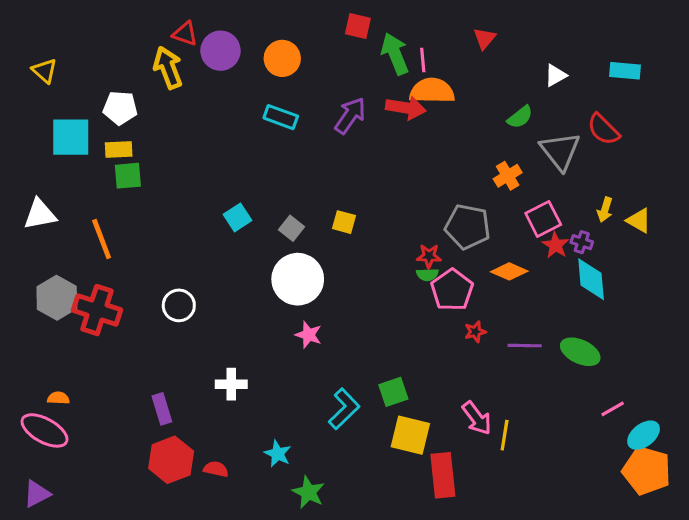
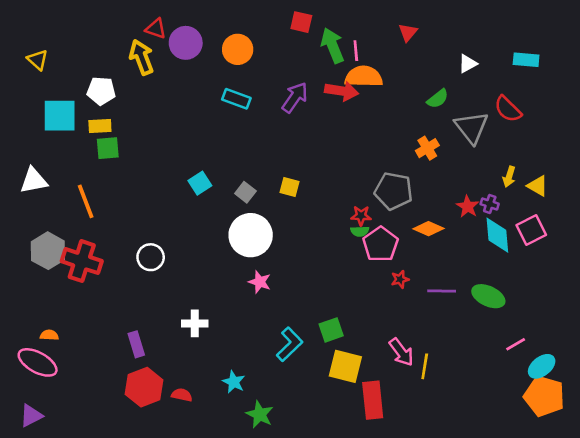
pink square: (543, 219) -> (531, 230), moved

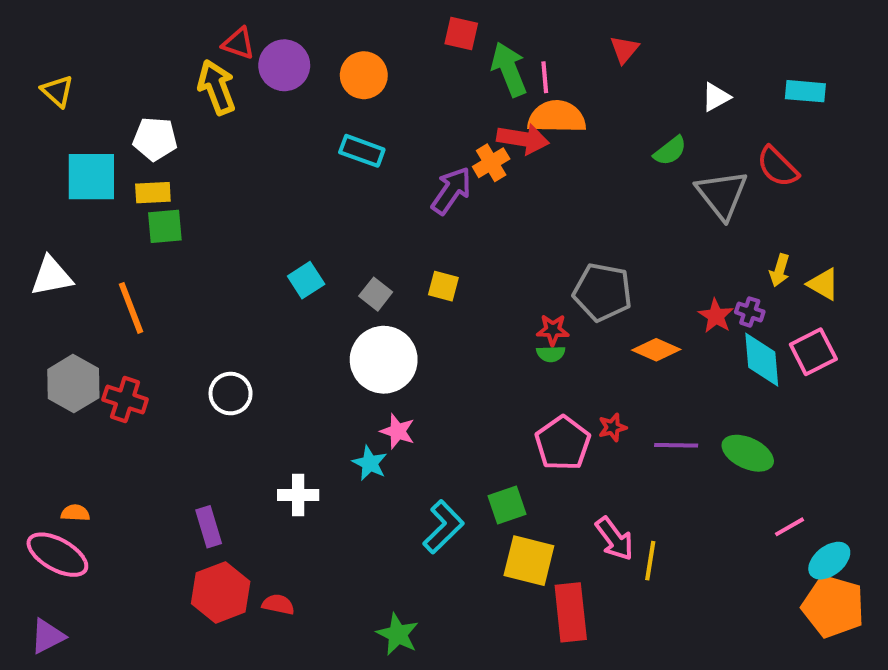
purple arrow: (295, 97) -> (451, 191), moved
orange cross: (427, 148) -> (491, 163), moved
pink pentagon: (381, 244) -> (563, 443), moved
red cross: (82, 261) -> (125, 399), size x0.7
cyan star: (234, 382) -> (370, 463), moved

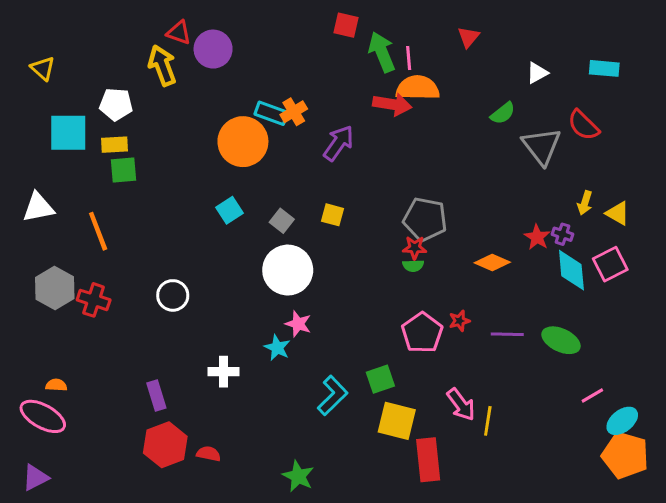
orange circle: (364, 75) -> (243, 142), moved, size x1.4
orange cross: (491, 163) -> (294, 112), moved
gray pentagon: (603, 292) -> (425, 219), moved

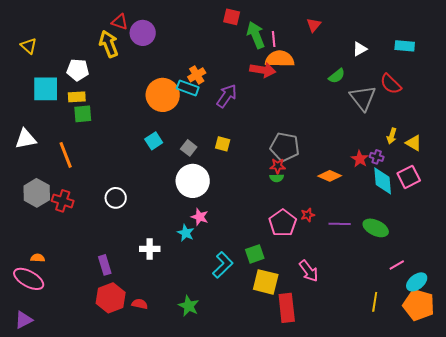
cyan rectangle: (271, 113) -> (188, 88), moved
yellow line: (488, 421) -> (375, 302), moved
green star: (298, 476) -> (189, 306), moved

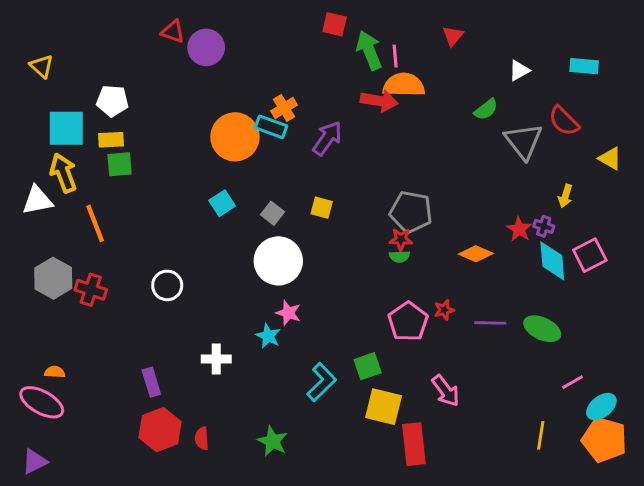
yellow arrow: (109, 44) -> (63, 173), moved
yellow triangle: (414, 143) -> (610, 158), moved
red semicircle: (140, 304) -> (202, 438), turned -105

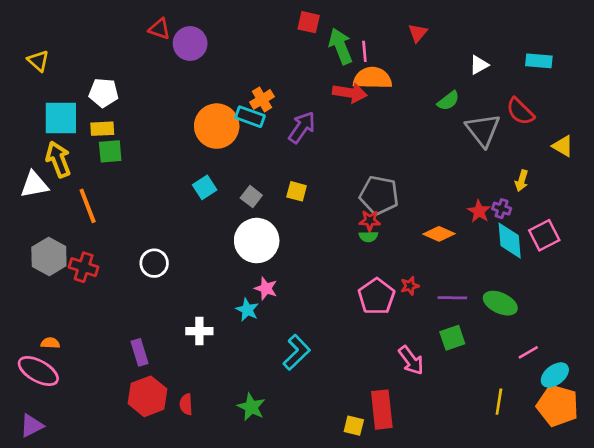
green square: (368, 366) -> (452, 338), moved
yellow square: (384, 407) -> (354, 426), moved, size x0.6

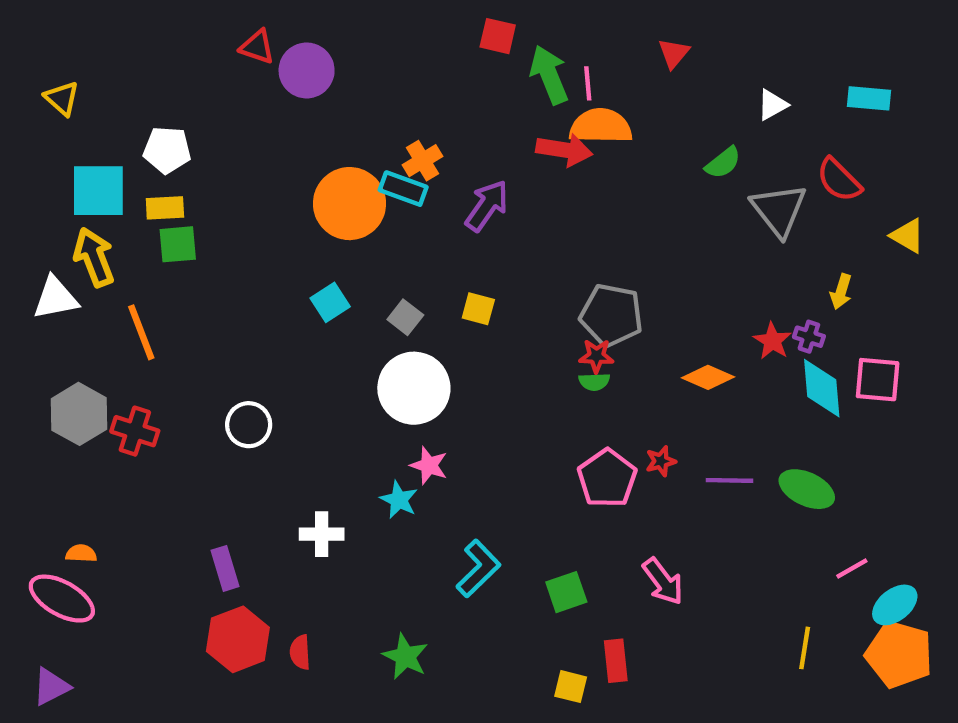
pink square: (544, 235) -> (878, 380), turned 32
green square: (452, 338) -> (566, 592), moved
red rectangle: (382, 410) -> (616, 661), size x0.7

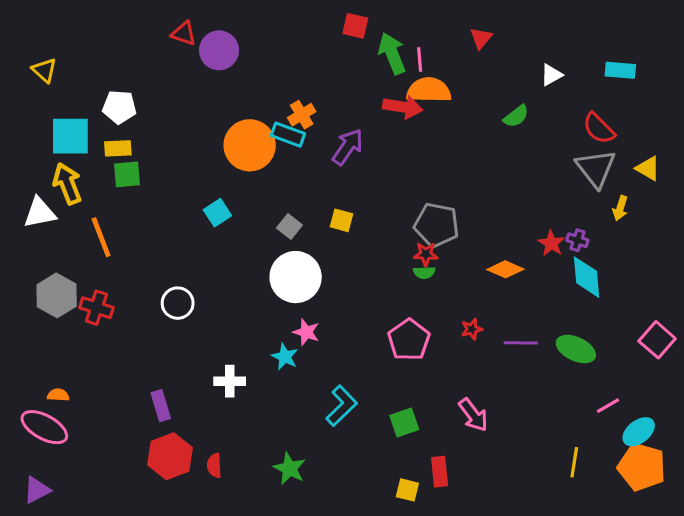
gray triangle: (779, 210) -> (596, 168), moved
yellow arrow: (841, 292) -> (620, 208), moved
cyan square: (330, 302) -> (217, 213), moved
pink square: (878, 380) -> (657, 340), moved, turned 36
pink pentagon: (607, 478) -> (409, 340), moved

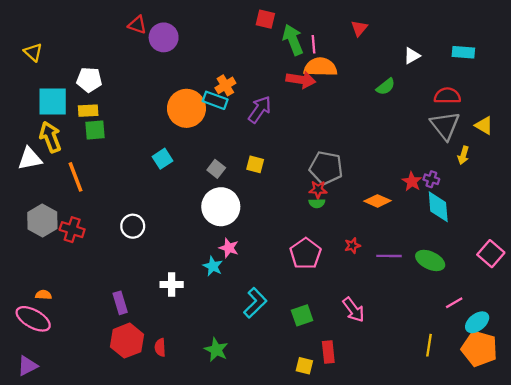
red semicircle: (599, 128) -> (447, 96), turned 135

